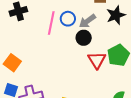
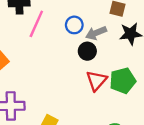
pink line: (51, 23) -> (36, 24), moved

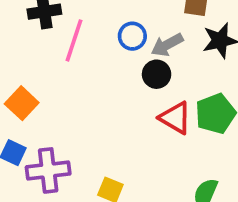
red triangle: (96, 81) -> (175, 118), turned -35

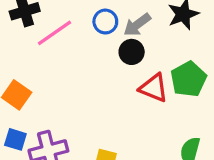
pink line: (74, 40) -> (54, 33), turned 45

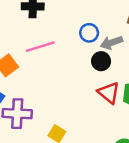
pink line: (54, 33) -> (40, 47), moved

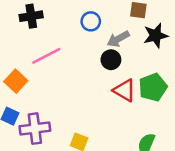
blue circle: (89, 33) -> (91, 21), moved

